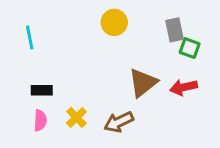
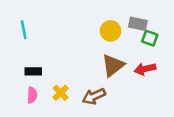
yellow circle: (114, 22) -> (111, 31), moved
gray rectangle: (175, 30) -> (138, 24), turned -66

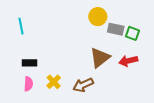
gray rectangle: (138, 24) -> (116, 29), moved
yellow circle: (111, 31) -> (98, 17), moved

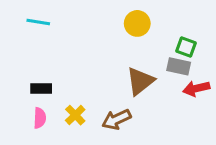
cyan line: (21, 26) -> (38, 22), moved, turned -70
gray rectangle: (116, 29) -> (179, 66), moved
red arrow: (128, 61) -> (196, 88), moved

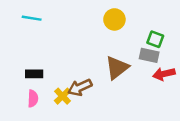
brown arrow: (117, 119) -> (80, 87), moved

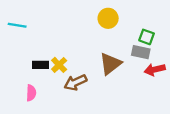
cyan line: (32, 18) -> (17, 25), moved
black rectangle: (34, 74) -> (40, 65), moved
yellow cross: (63, 96) -> (59, 65), moved

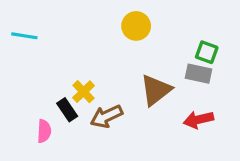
yellow circle: (108, 18) -> (136, 26), moved
black rectangle: (40, 65) -> (67, 110), moved, turned 56
red arrow: (155, 70) -> (198, 120), moved

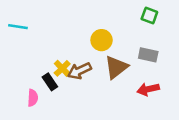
yellow circle: (136, 26) -> (102, 40), moved
green square: (207, 52) -> (149, 16), moved
brown arrow: (106, 116) -> (79, 71), moved

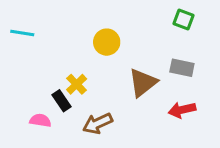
yellow circle: (102, 40) -> (107, 42), moved
brown arrow: (79, 71) -> (98, 123), moved
pink semicircle: (33, 98) -> (40, 120), turned -84

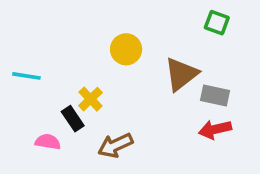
cyan line: (22, 33) -> (26, 76), moved
gray rectangle: (182, 68) -> (215, 96), moved
brown triangle: (143, 83) -> (181, 74), moved

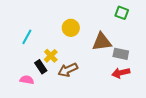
brown triangle: (181, 74) -> (102, 42), turned 30
cyan line: (26, 76) -> (27, 37), moved, turned -70
brown arrow: (115, 145) -> (68, 70), moved

